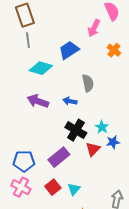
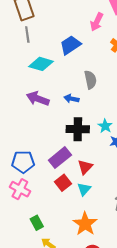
black cross: (76, 130) -> (78, 129), turned -30
red triangle: (93, 149) -> (85, 167), moved
red square: (53, 187) -> (63, 183), moved
cyan triangle: (74, 189) -> (84, 189), moved

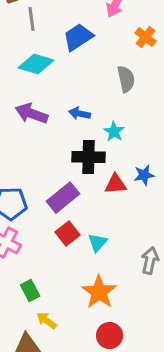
gray line: (27, 34) -> (32, 19), moved
gray semicircle: (90, 80) -> (126, 79), moved
cyan star: (105, 126) -> (114, 132), moved
red triangle: (85, 167) -> (116, 184), moved, turned 42

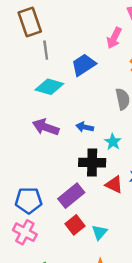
red triangle: (116, 184) -> (114, 185), turned 30

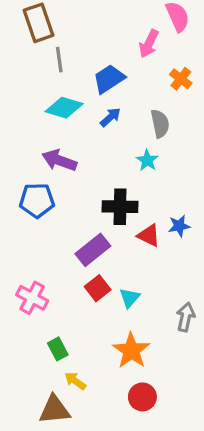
blue arrow: (85, 127) -> (110, 117), moved, turned 126
cyan star: (113, 142) -> (147, 160), moved
blue pentagon: (29, 200) -> (37, 200), moved

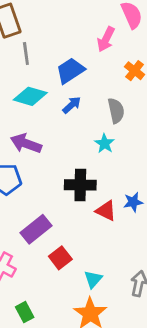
purple rectangle: (93, 250) -> (36, 229), moved
cyan triangle: (130, 298) -> (93, 279), moved

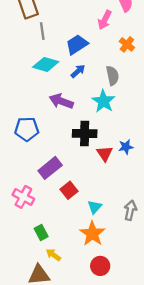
purple arrow: (26, 143) -> (61, 101), moved
cyan star: (105, 143) -> (104, 101), size x1.5
red triangle: (106, 211) -> (105, 154), turned 30

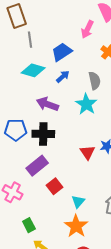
black cross: (85, 133) -> (43, 134), moved

